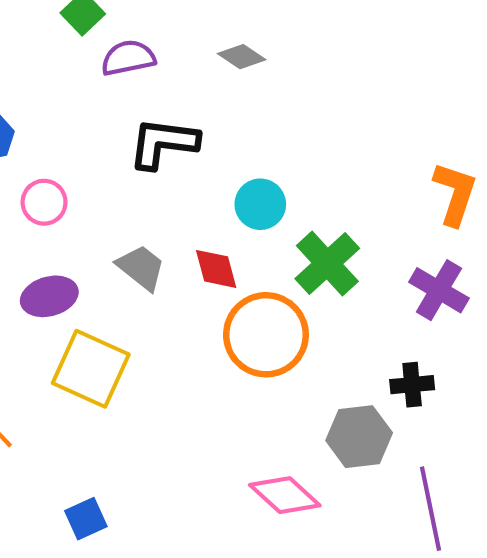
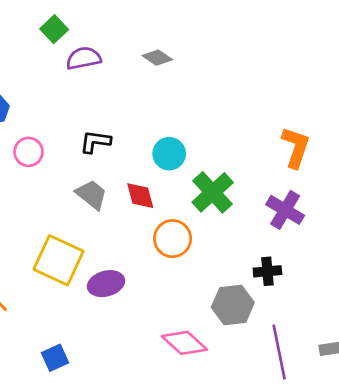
black L-shape: (163, 143) -> (95, 142), moved, size x0.7
purple ellipse: (49, 296) -> (106, 284), moved
orange circle: (266, 335) -> (173, 239), size x0.7

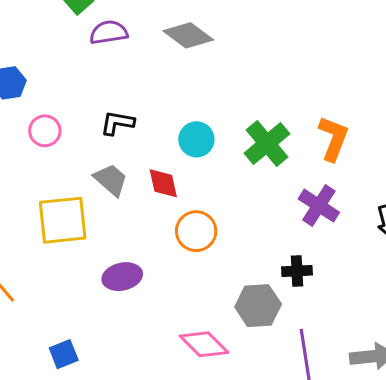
gray diamond: (157, 58) -> (188, 35), size x1.5
green cross: (213, 192) -> (267, 143), moved
yellow square: (59, 260) -> (63, 220), moved, turned -33

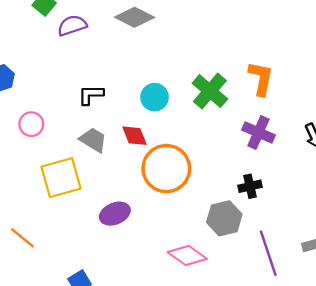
pink circle: (45, 131) -> (31, 124), moved
orange circle: (196, 231) -> (166, 169), size x1.5

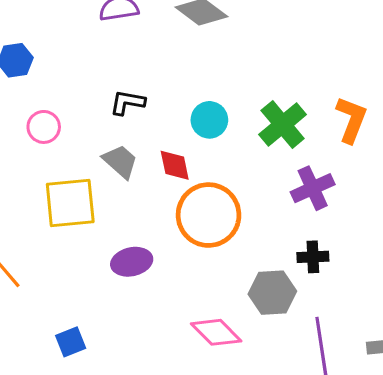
purple cross: (258, 132) -> (313, 188), moved, turned 32

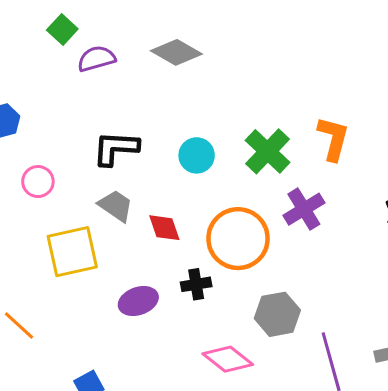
black L-shape: (127, 102) -> (116, 148), size x1.4
red diamond: (175, 165) -> (164, 228), moved
orange circle: (209, 215) -> (238, 239), moved
black cross: (313, 257) -> (196, 284), moved

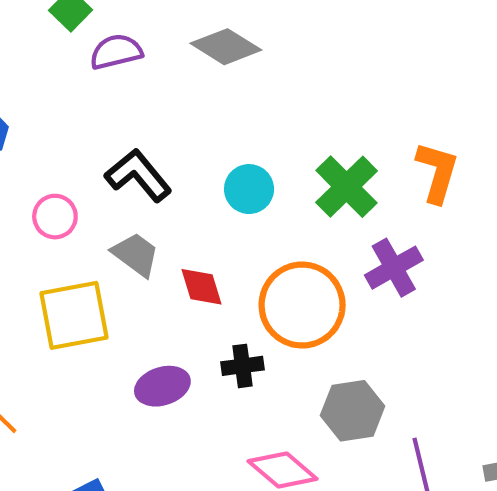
black L-shape: (116, 148) -> (138, 175), turned 45
pink circle: (38, 182) -> (55, 217), moved

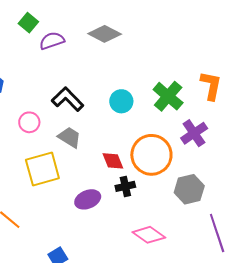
red diamond: (202, 287) -> (113, 161), moved
gray hexagon: (353, 411) -> (189, 189), moved

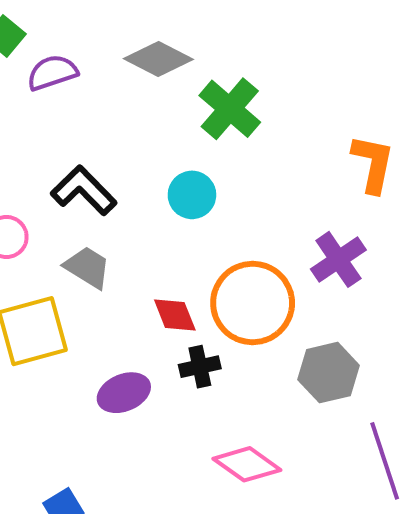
green cross: (168, 96) -> (230, 109), moved

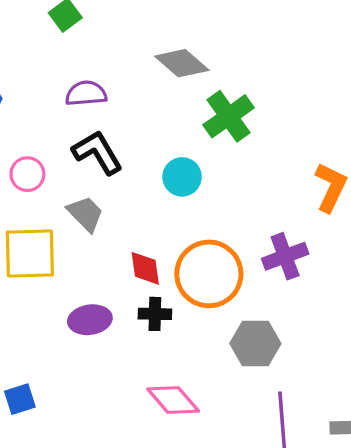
purple semicircle: (52, 73) -> (86, 93), moved

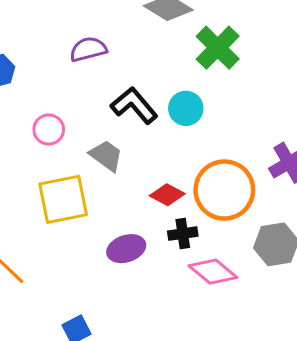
black L-shape: (97, 152) -> (134, 105), moved
red diamond: (145, 268) -> (167, 195), turned -44
pink diamond: (173, 400) -> (213, 272), moved

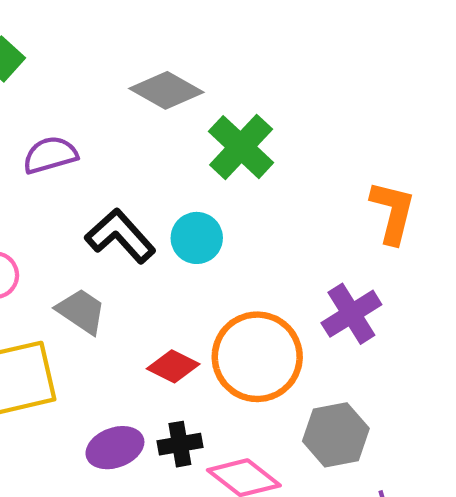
black cross: (183, 234) -> (180, 444), moved

